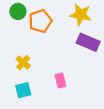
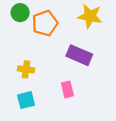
purple rectangle: (88, 42) -> (79, 55), moved
yellow cross: (23, 62) -> (26, 69), turned -32

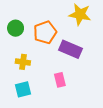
green circle: (20, 13) -> (16, 28), moved
orange pentagon: (45, 23) -> (45, 32), moved

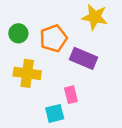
yellow cross: (23, 62) -> (27, 73), size x1.5
cyan square: (23, 89) -> (55, 113), moved

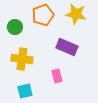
orange pentagon: (53, 38) -> (43, 15), moved
cyan square: (55, 113) -> (25, 91), moved

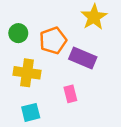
yellow star: (76, 14) -> (94, 17), turned 30
orange pentagon: (43, 15) -> (53, 41), moved

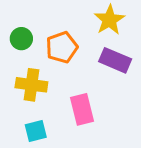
purple rectangle: (83, 58) -> (115, 60), moved
pink rectangle: (70, 94) -> (82, 109), size x1.5

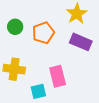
yellow cross: (31, 85) -> (14, 69), moved
cyan square: (36, 131) -> (38, 91), moved

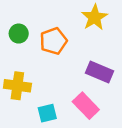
purple rectangle: (81, 42) -> (99, 72), moved
pink rectangle: (58, 76) -> (86, 106), moved, turned -30

